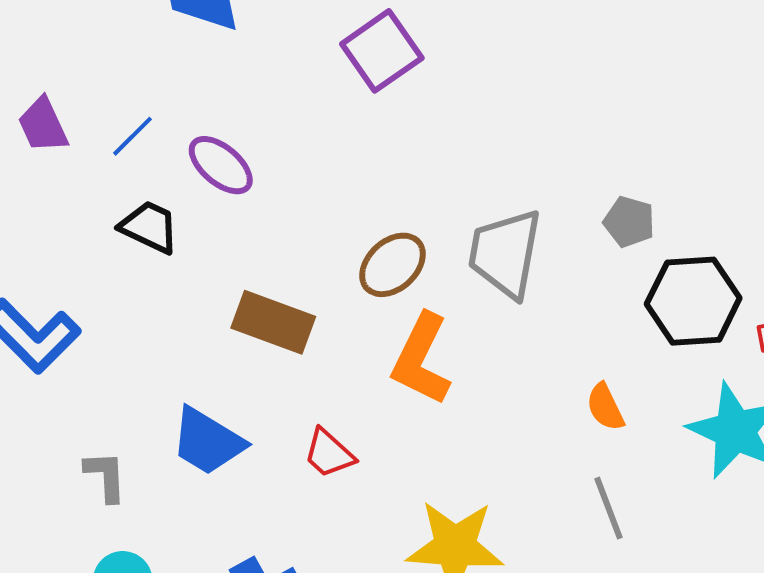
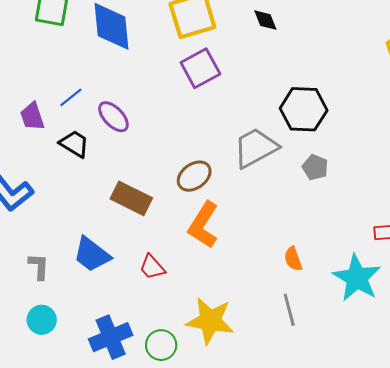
purple trapezoid: (43, 125) -> (32, 116), moved
gray trapezoid: (505, 253) -> (256, 148), moved, turned 45
black hexagon: (693, 301) -> (304, 109), moved

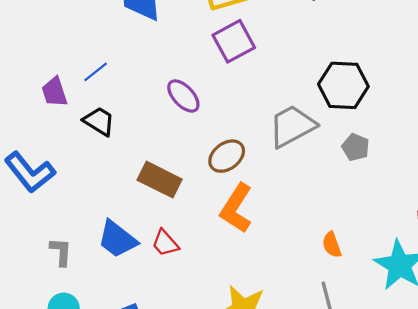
purple ellipse: (113, 117) -> (183, 96), moved
red trapezoid: (152, 267) -> (165, 243), moved

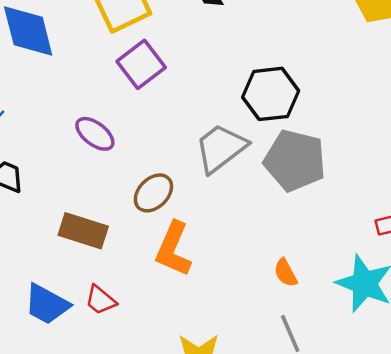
gray pentagon: (356, 147) -> (295, 160), size x2.0

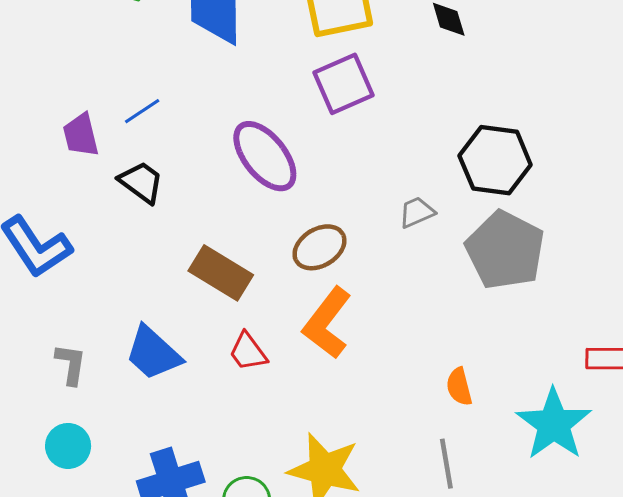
purple ellipse: (95, 134) -> (265, 156), size x1.4
gray trapezoid: (221, 148) -> (417, 212), size x0.5
red trapezoid: (101, 300) -> (248, 352), moved

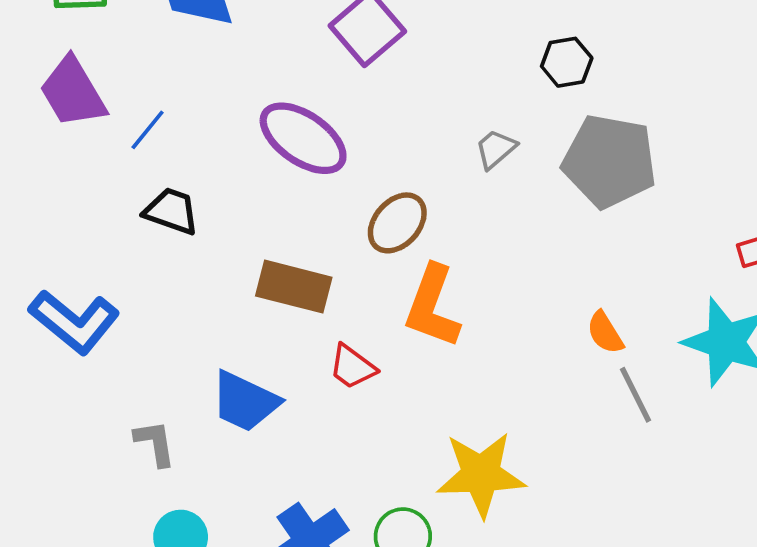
purple trapezoid: (81, 135) -> (73, 92), moved, size x1.4
black hexagon: (495, 160) -> (567, 62), size x0.6
gray line: (446, 464) -> (635, 395), moved

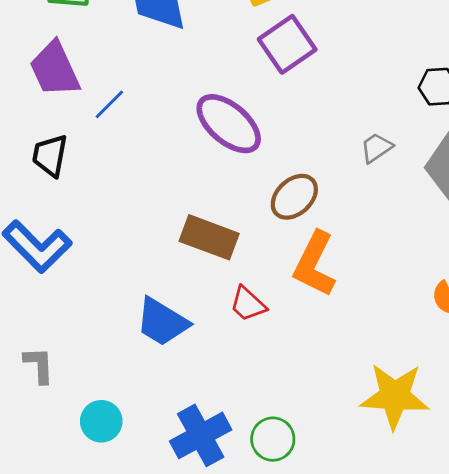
black trapezoid: (171, 211) -> (50, 156), moved, turned -105
gray L-shape: (155, 443) -> (39, 365), moved
yellow star: (481, 474) -> (395, 396), moved

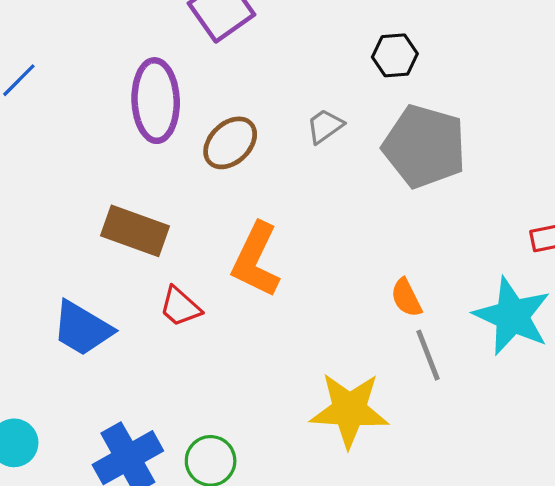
purple ellipse: (229, 124) -> (156, 101), turned 48
brown ellipse: (294, 197) -> (230, 143), moved

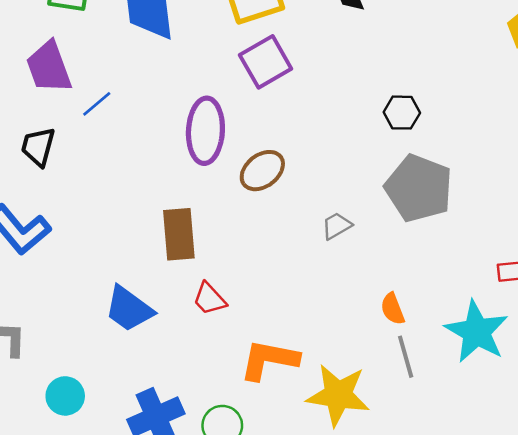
gray trapezoid: (325, 126) -> (337, 226), moved
brown rectangle: (135, 231) -> (179, 234), turned 60
orange L-shape: (256, 260) -> (269, 360), moved, turned 70

